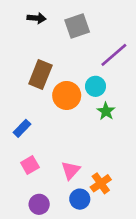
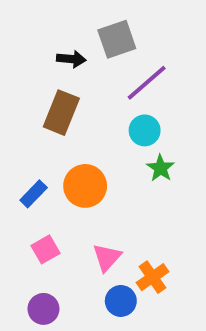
black arrow: (37, 18) -> (71, 59), moved
purple line: (114, 55) -> (147, 83), moved
orange circle: (67, 95) -> (85, 186), moved
purple circle: (39, 204) -> (43, 309), moved

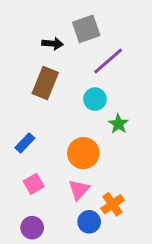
cyan circle: (145, 130) -> (95, 99), moved
orange circle: (85, 186) -> (83, 153), moved

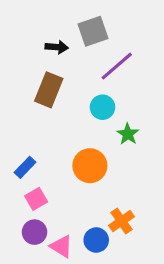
blue rectangle: (25, 143) -> (25, 167), moved
pink triangle: (79, 190) -> (61, 246), moved, turned -40
purple circle: (32, 228) -> (35, 232), moved

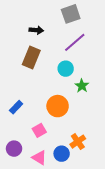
gray square: (93, 31) -> (71, 14), moved
pink square: (36, 199) -> (39, 130), moved
purple circle: (35, 232) -> (14, 149), moved

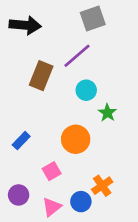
black arrow: (36, 30) -> (25, 25), moved, size x1.6
purple line: (75, 42) -> (77, 56), moved
pink triangle: (39, 158) -> (52, 207), turned 49

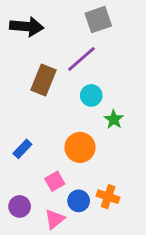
orange cross: (102, 186) -> (108, 197), turned -36
blue circle: (81, 202) -> (79, 201), moved

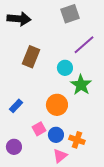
purple line: (81, 59) -> (84, 45), moved
green star: (114, 119) -> (81, 85), size x1.5
blue circle: (79, 201) -> (56, 135), moved
pink triangle: (55, 219) -> (60, 156), moved

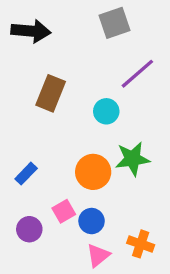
green star: (81, 85) -> (132, 159), moved, turned 30
orange cross: (77, 140) -> (141, 244), moved
purple circle: (14, 147) -> (29, 229), moved

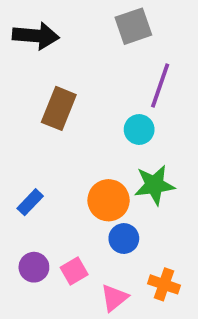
purple line: (137, 74) -> (160, 86), turned -30
cyan circle: (106, 111) -> (139, 129), moved
pink square: (64, 211) -> (74, 271), moved
blue circle: (92, 221) -> (124, 239), moved

